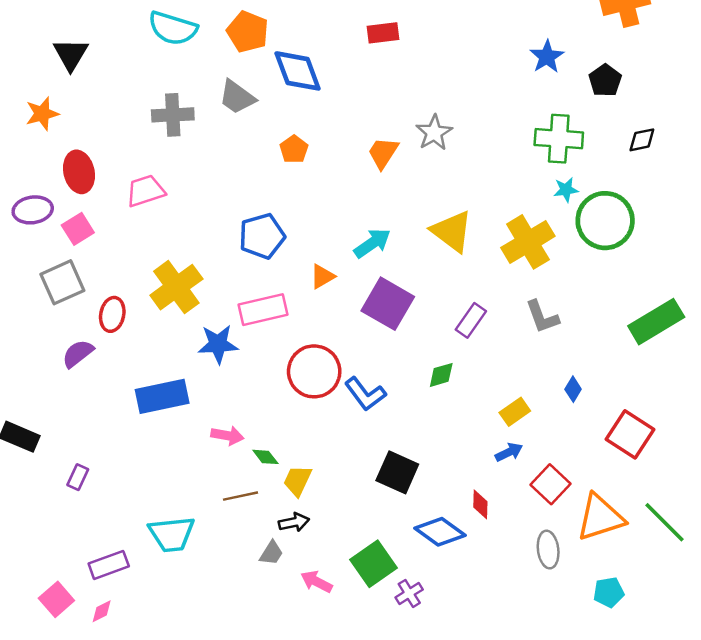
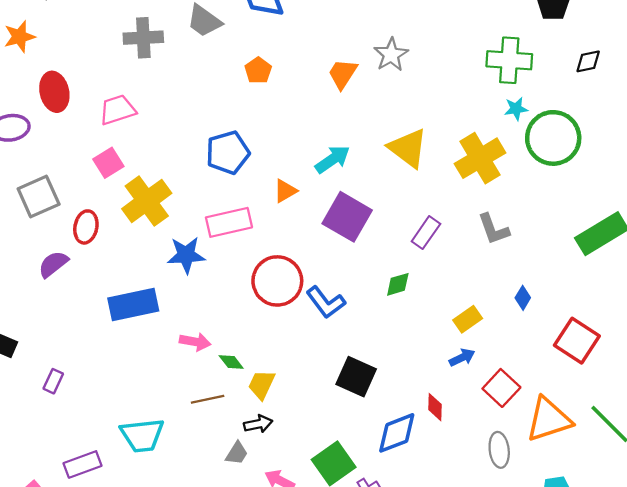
pink square: (78, 229) -> (108, 163), moved
blue diamond: (440, 532) -> (397, 433), turned -57

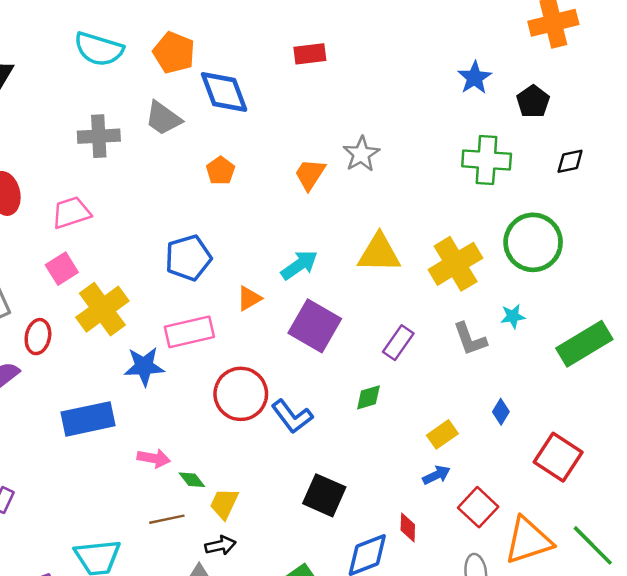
cyan star: (516, 109) -> (513, 316), moved
yellow triangle: (408, 148) -> (379, 253), turned -36

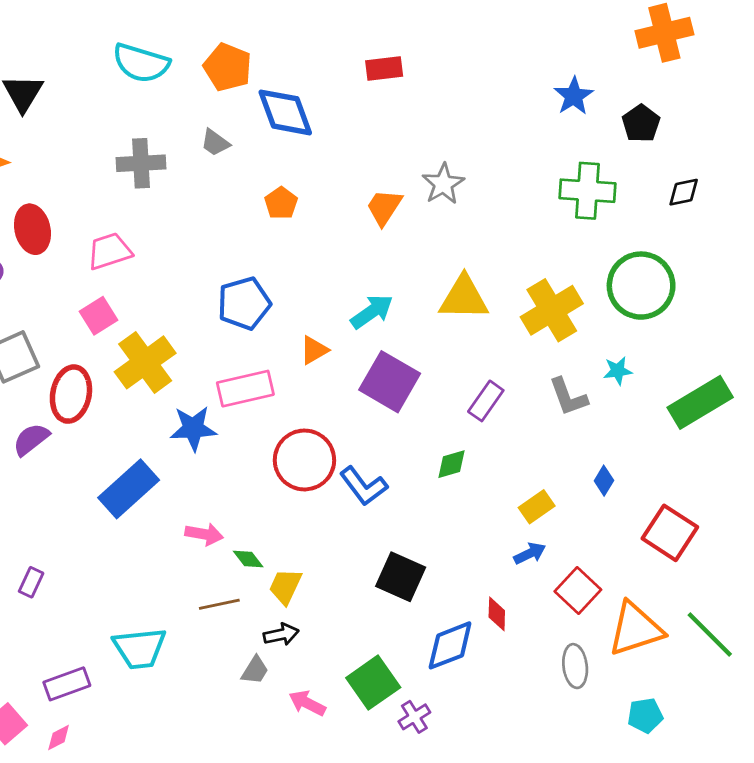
gray trapezoid: (163, 118) -> (215, 143), size x0.7
red ellipse: (38, 337) -> (71, 394), size x1.4
blue rectangle: (88, 419) -> (129, 489), turned -30

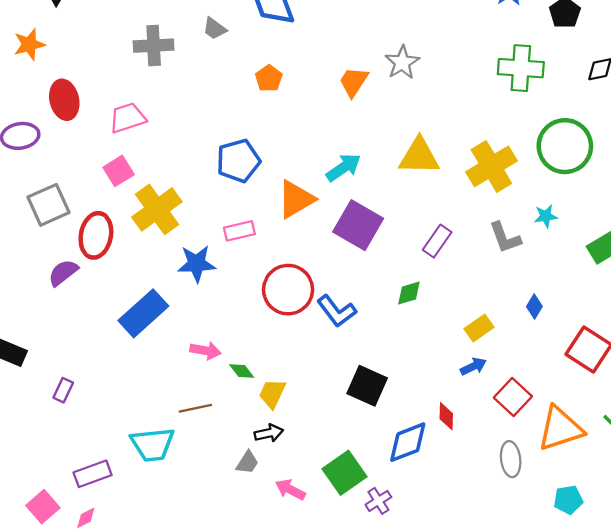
orange triangle: (314, 350) -> (296, 199), size x1.6
pink rectangle: (245, 389) -> (239, 231), size x0.7
brown line: (219, 604) -> (195, 408), moved

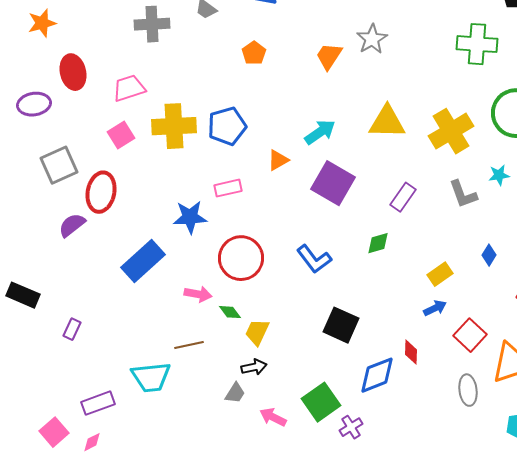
orange triangle: (296, 199) -> (278, 160), size x0.6
yellow cross: (157, 209) -> (174, 126), moved, turned 33
red circle: (288, 290) -> (241, 258), moved

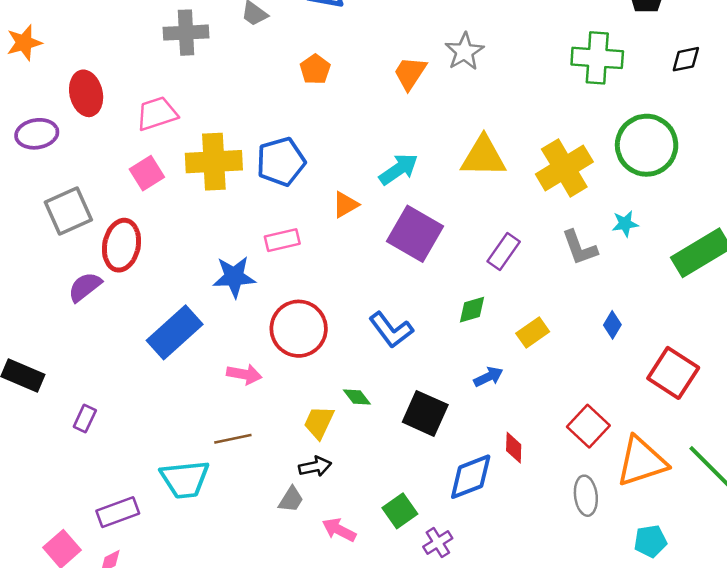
orange star: (42, 23) -> (24, 43), moved
yellow rectangle: (440, 274) -> (533, 332), moved
blue arrow: (435, 308) -> (488, 377), moved
green diamond: (230, 312) -> (357, 397), moved
green square: (321, 402) -> (400, 511), size x0.7

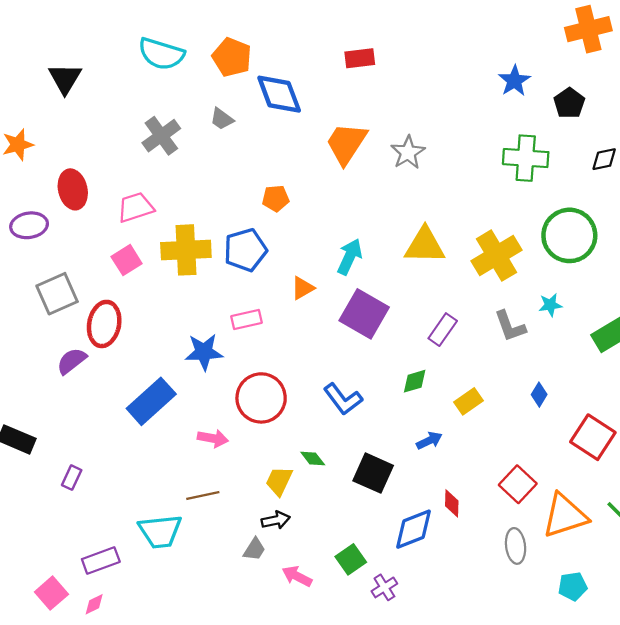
gray cross: (186, 33) -> (161, 136), turned -33
orange pentagon: (315, 69) -> (276, 198), moved, turned 30
orange trapezoid: (410, 73) -> (346, 143), moved, size x1.4
cyan arrow: (399, 169) -> (350, 257), turned -30

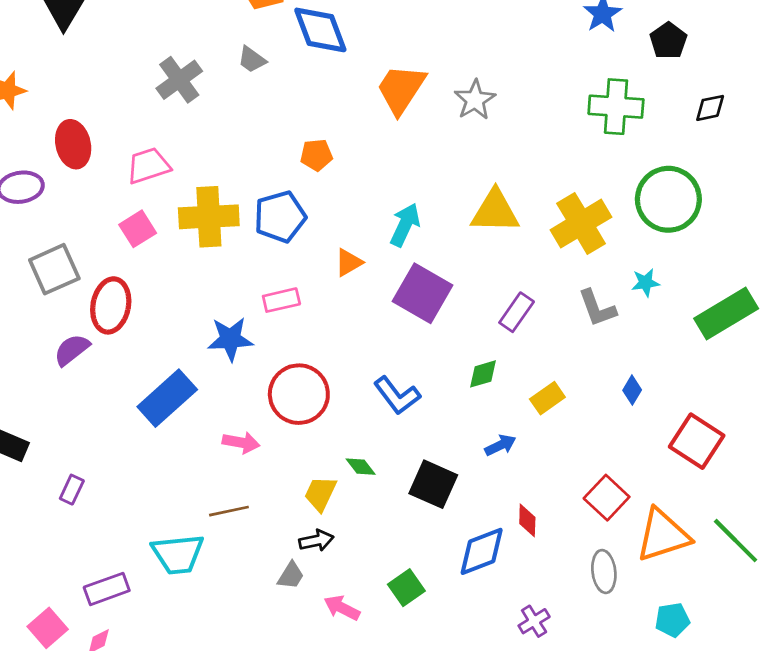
purple cross: (384, 587) -> (534, 621), moved

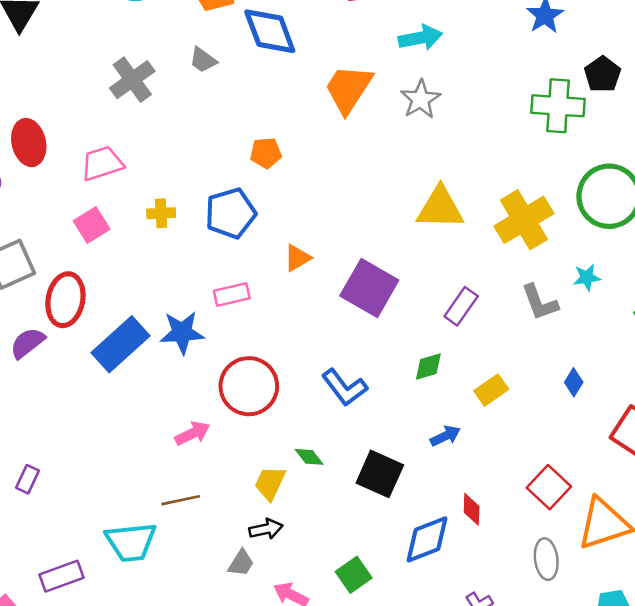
black pentagon: (668, 41) -> (603, 74), moved
yellow cross: (209, 217) -> (161, 213), size x0.5
cyan arrow: (405, 225) -> (420, 38), moved, turned 54
blue rectangle: (167, 398) -> (120, 344), moved
pink arrow: (241, 442) -> (193, 433), turned -36

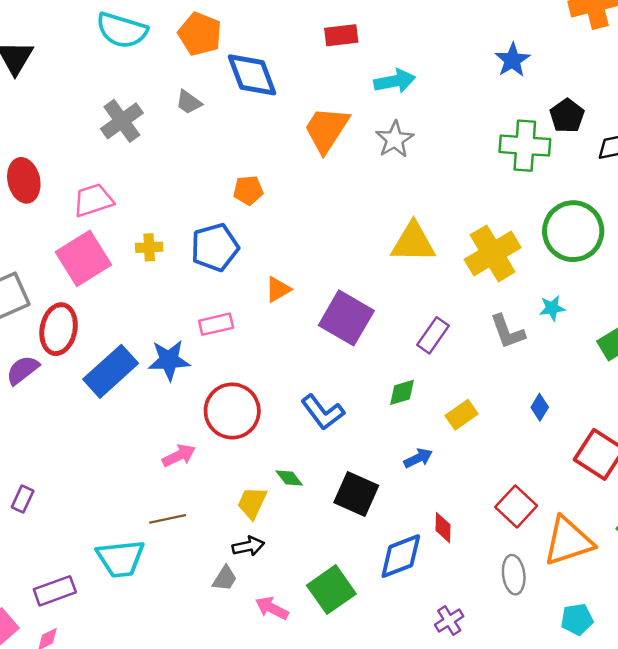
pink square: (92, 225) -> (83, 258), size x1.6
green square: (354, 575) -> (331, 590), size x1.4

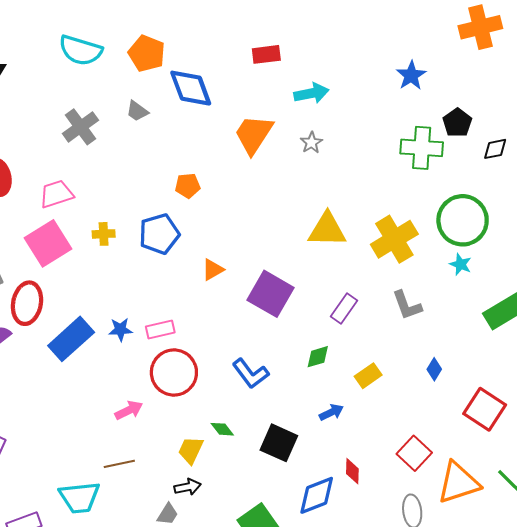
gray star: (395, 139) -> (311, 143), size x0.7
cyan star: (552, 308) -> (460, 264), moved, turned 30
pink rectangle: (216, 324) -> (160, 329), moved
blue star: (169, 360) -> (120, 329), size x0.7

